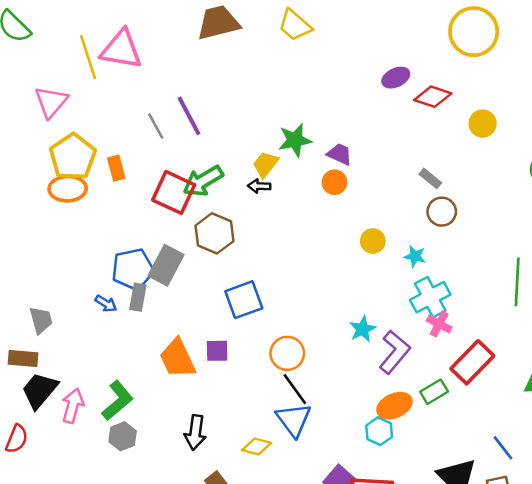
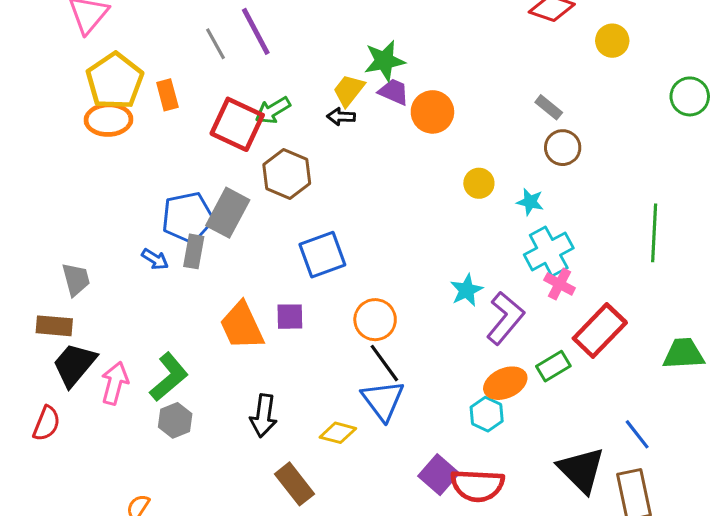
purple trapezoid: (340, 154) -> (394, 92), moved
green arrow: (203, 181) -> (273, 110), size x0.7
orange circle: (334, 182) -> (432, 112), size x1.4

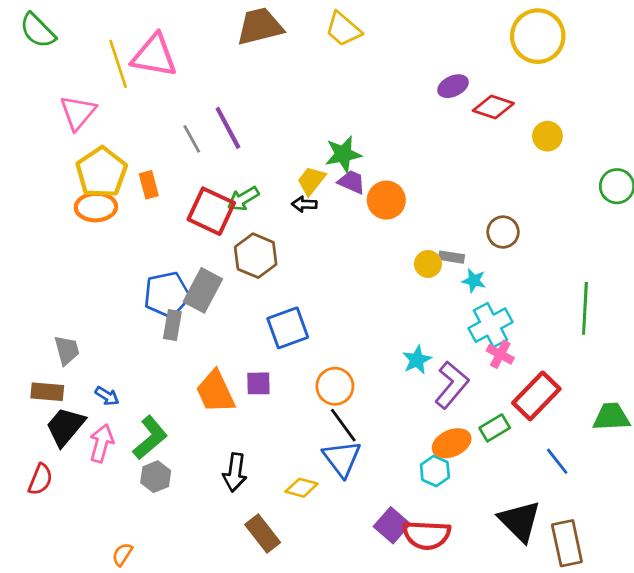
gray rectangle: (549, 107) -> (452, 257), moved, turned -30
blue arrow: (155, 259) -> (107, 396), moved
blue line: (637, 434) -> (557, 461), moved

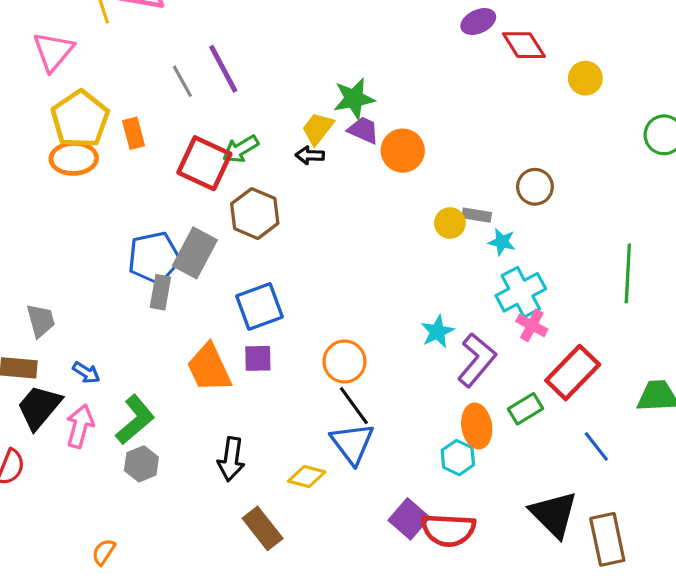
red diamond: (493, 107) -> (524, 45), turned 39
blue square: (288, 328) -> (259, 306), moved
orange ellipse: (452, 443) -> (477, 426), turned -75

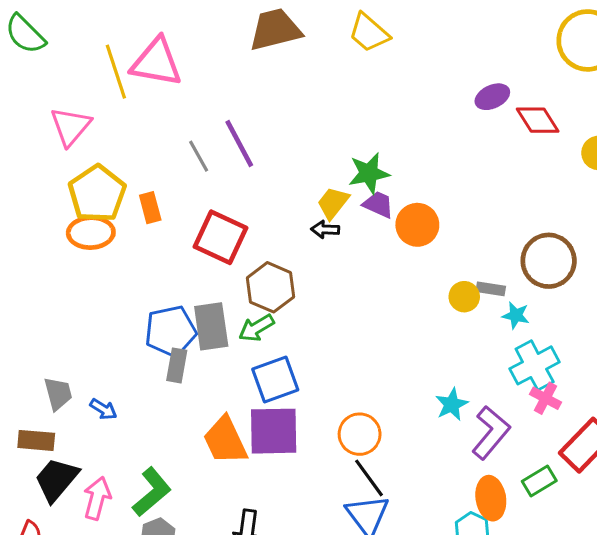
green arrow: (241, 149) -> (256, 328), moved
brown circle: (535, 187) -> (549, 261), size x1.5
gray rectangle: (195, 253) -> (211, 326), turned -36
purple square: (258, 358) -> (274, 431), size x1.8
blue arrow: (86, 373) -> (103, 409), moved

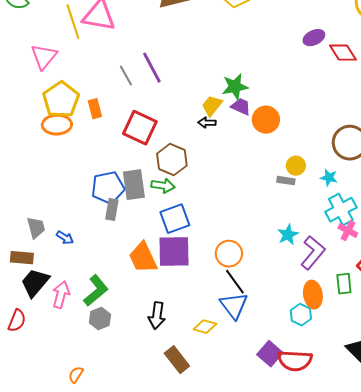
gray rectangle: (491, 289) -> (286, 181), moved
green arrow: (256, 328) -> (163, 186), turned -140
green rectangle: (539, 481) -> (344, 284), turned -65

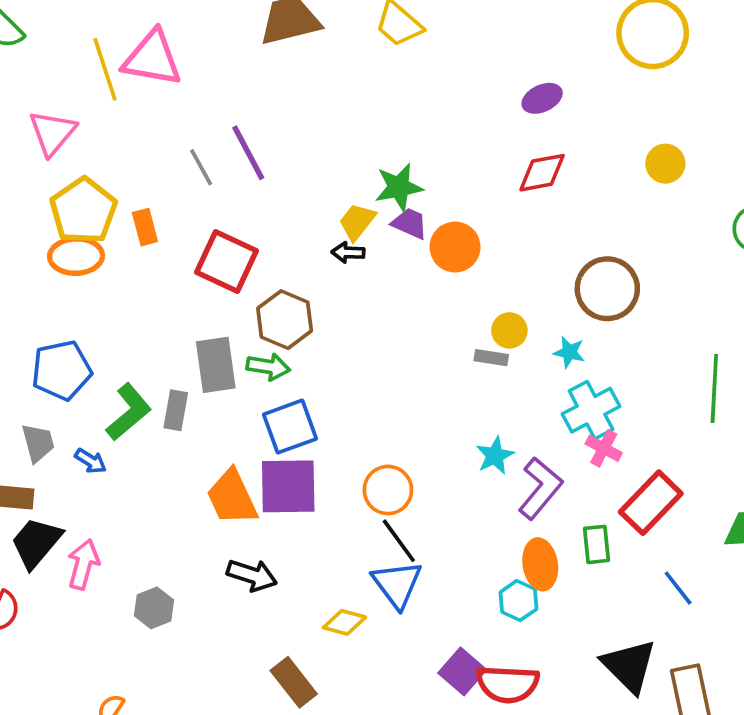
red diamond: (343, 53) -> (542, 173), moved, turned -68
blue pentagon: (108, 188) -> (62, 370), moved
green L-shape: (96, 291) -> (129, 412), moved
black arrow: (157, 316) -> (252, 575), moved, turned -80

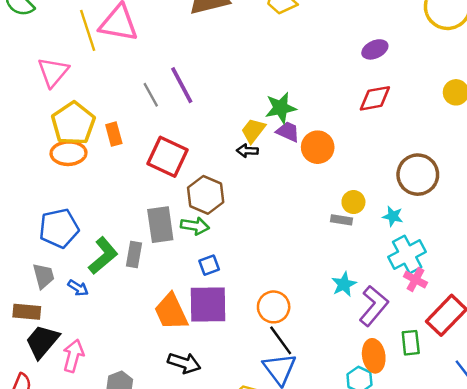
blue square: (290, 427) -> (209, 265), size x0.6

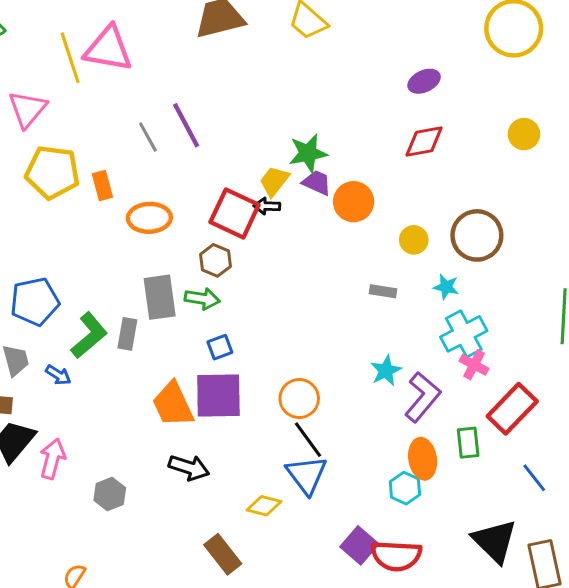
yellow pentagon: (73, 123) -> (52, 172), turned -30
orange ellipse: (68, 153) -> (149, 218), moved
red square: (167, 157) -> (235, 213), moved
brown hexagon: (206, 195) -> (215, 260), size x0.7
yellow circle: (353, 202) -> (414, 240), moved

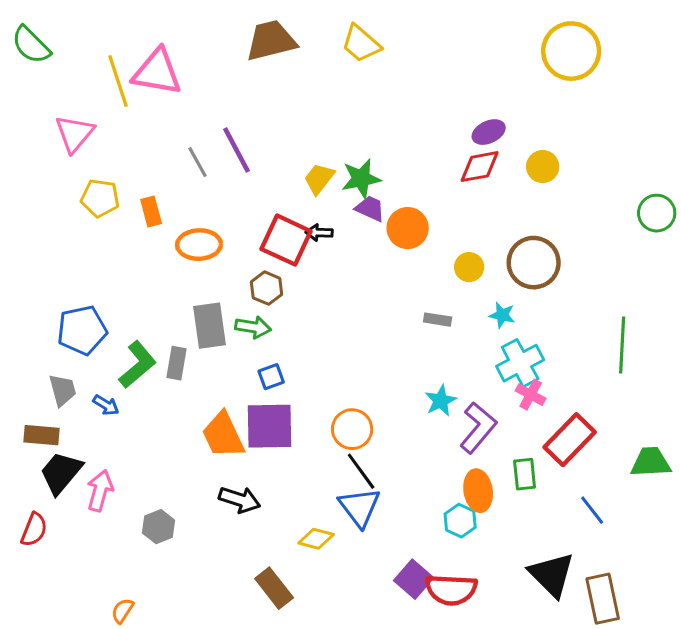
purple ellipse: (424, 81) -> (489, 132), moved
yellow circle: (524, 134) -> (543, 167), moved
yellow pentagon: (52, 172) -> (100, 198), size x0.7
yellow trapezoid: (274, 181) -> (319, 179), moved

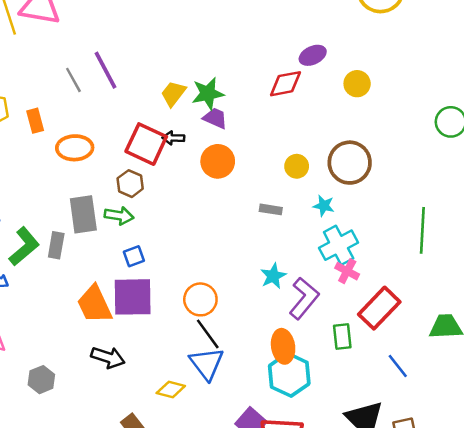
red diamond: (480, 167) -> (286, 84), moved
orange circle: (408, 228) -> (218, 161), moved
orange ellipse: (478, 491) -> (283, 346), moved
cyan hexagon: (460, 521) -> (289, 375), size x1.6

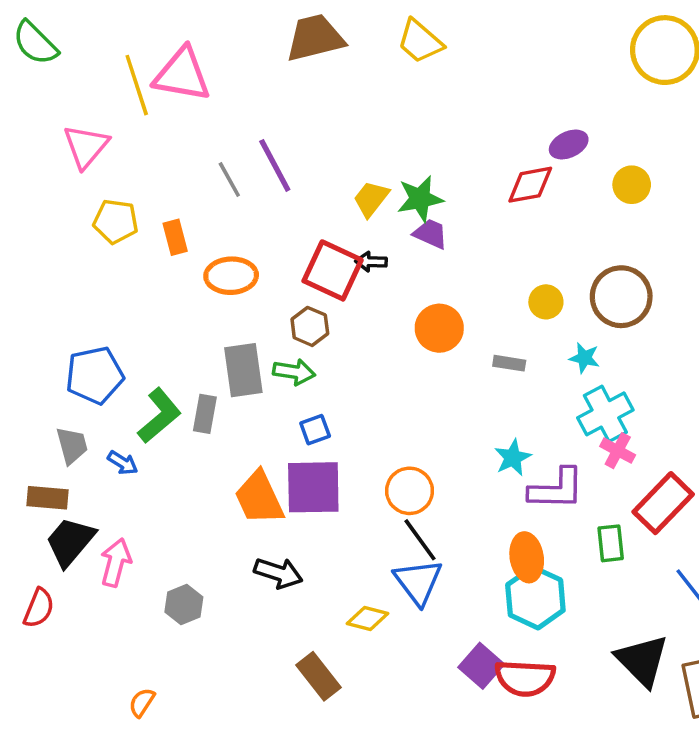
orange circle: (218, 161) -> (439, 328), moved
purple L-shape: (304, 298) -> (556, 489), turned 51

